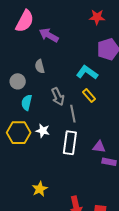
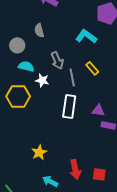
yellow rectangle: (89, 95) -> (92, 68), moved
cyan semicircle: (27, 103) -> (26, 66), turned 91
white star: (43, 131) -> (42, 80), moved

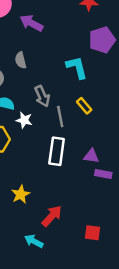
cyan L-shape: (86, 36) -> (77, 67), turned 40
yellow star: (39, 152) -> (21, 194), moved
red arrow: (75, 169) -> (52, 216), moved, turned -126

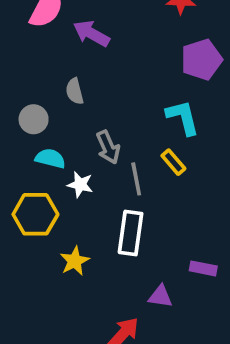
cyan L-shape: (77, 67) -> (183, 117), moved
purple triangle: (91, 156) -> (160, 296), moved
yellow star: (21, 194) -> (75, 261), moved

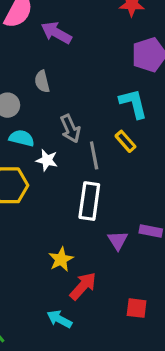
yellow star: (75, 261) -> (61, 259), moved
purple triangle: (160, 296) -> (118, 240), moved, turned 50

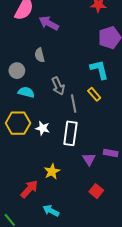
white star: (47, 160) -> (43, 128), moved
red arrow: (83, 286) -> (29, 189), moved
red square: (137, 308) -> (96, 191), moved, turned 32

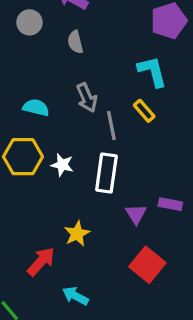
gray semicircle: (40, 55) -> (75, 42), moved
gray circle: (17, 71) -> (29, 22), moved
red square: (96, 191) -> (147, 265), size x1.5

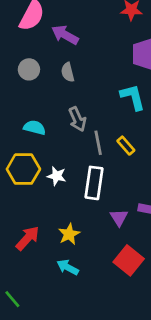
gray circle: (29, 22) -> (29, 69), moved
yellow rectangle: (144, 111) -> (126, 146), moved
red arrow: (41, 261) -> (28, 238), moved
cyan arrow: (75, 296) -> (68, 267), moved

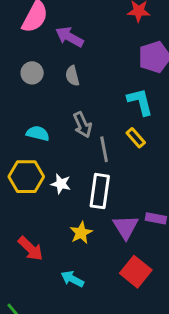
yellow rectangle: (126, 146) -> (136, 138), moved
purple triangle: (119, 217) -> (126, 227), size x1.4
yellow star: (69, 234) -> (81, 233), moved
red arrow: (28, 238) -> (31, 249), turned 92

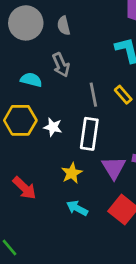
gray circle: (32, 73) -> (26, 23), size x1.6
gray arrow: (82, 125) -> (61, 65), moved
yellow rectangle: (136, 138) -> (123, 95), moved
cyan arrow: (72, 279) -> (77, 208), moved

